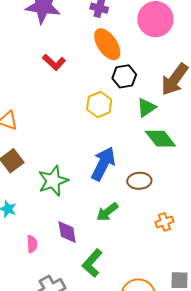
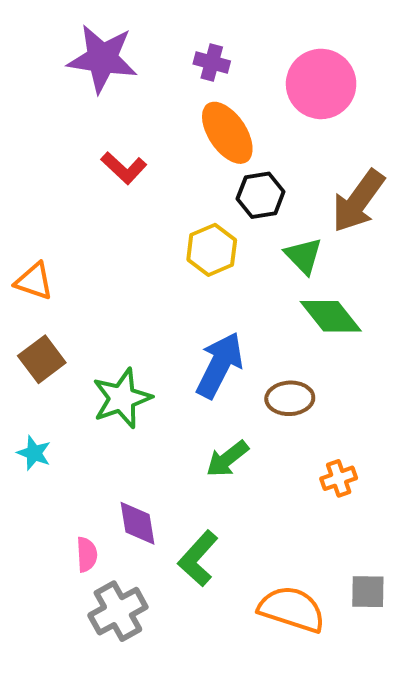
green triangle: (146, 107) -> (303, 256), turned -40
purple diamond: (67, 232) -> (138, 523), moved
pink semicircle: (32, 244) -> (87, 555), moved

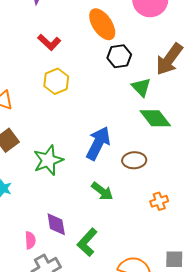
yellow hexagon: (212, 250) -> (56, 81), moved
green arrow: (227, 459) -> (102, 191), turned -105

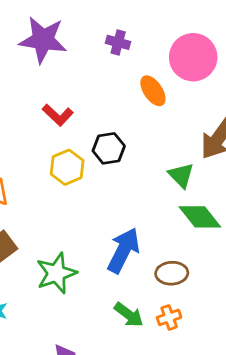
orange ellipse: (102, 24) -> (153, 91), moved, size x0.7
black hexagon: (119, 56) -> (109, 148), moved
orange cross: (159, 201) -> (169, 317), moved

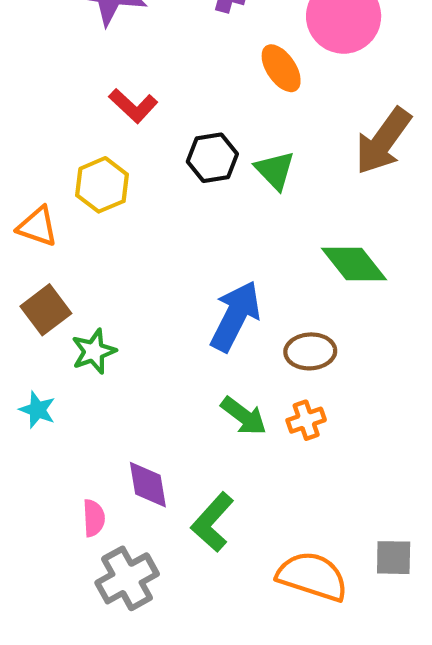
yellow hexagon: (67, 167) -> (102, 185), moved
green triangle: (181, 175) -> (275, 170), moved
green star: (56, 273) -> (94, 351), moved, size x0.7

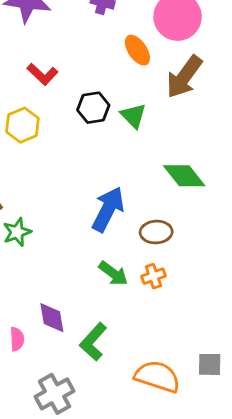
brown arrow: (383, 141) -> (184, 77), moved
gray cross: (127, 578) -> (54, 394), moved

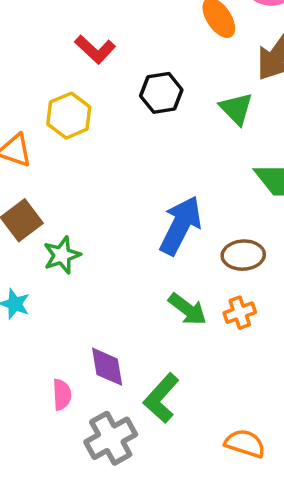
green triangle: (133, 116) -> (236, 109), moved
orange semicircle: (157, 376) -> (245, 443), size x0.7
gray cross: (54, 394) -> (111, 438), moved

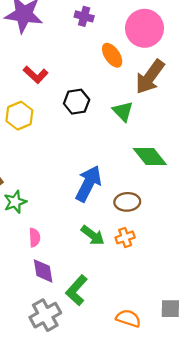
pink semicircle: (62, 395) -> (34, 237), moved

